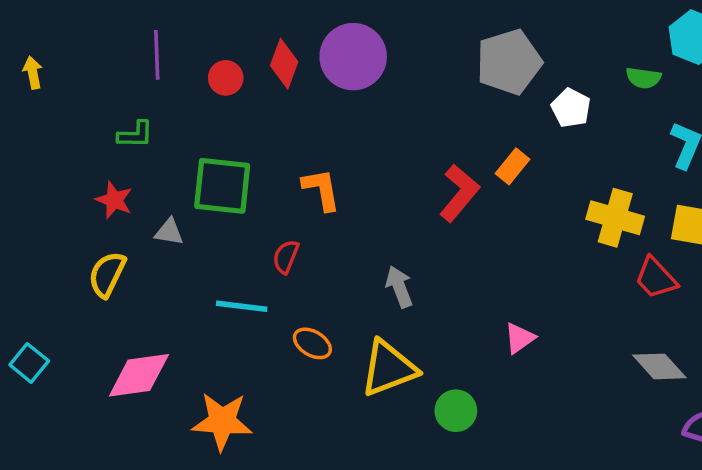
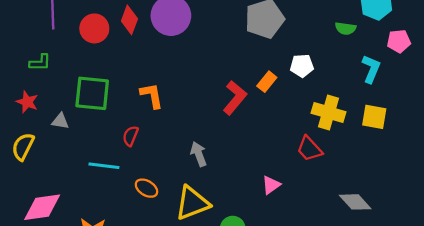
red circle: (226, 78) -> (94, 28), size x1.4
white pentagon: (571, 108) -> (302, 66), moved, turned -30
red trapezoid: (656, 278) -> (309, 149), moved

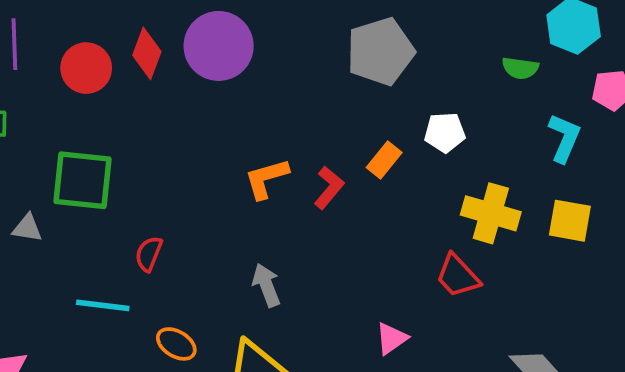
orange L-shape: (152, 96) -> (266, 178), moved, turned -96
red L-shape: (235, 98) -> (329, 188), size x0.7

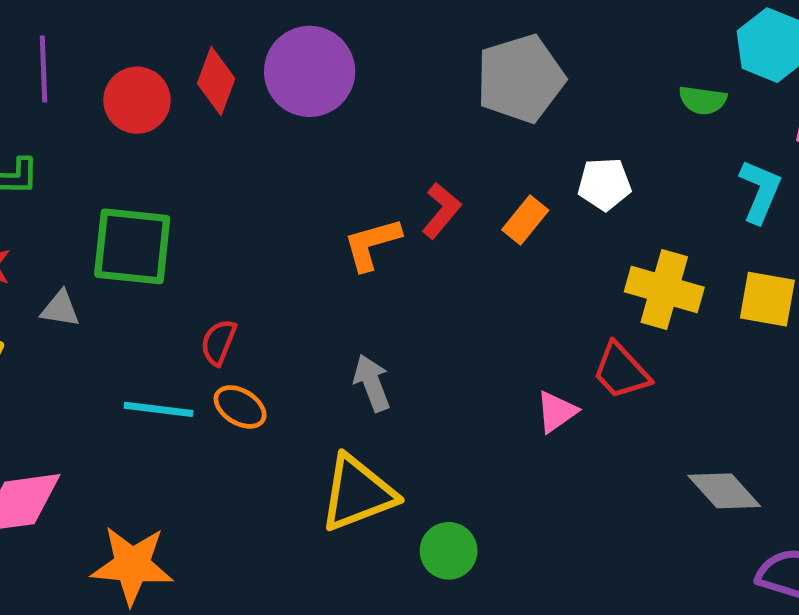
red L-shape: (329, 188) -> (441, 210), moved
pink triangle: (391, 338) -> (556, 412), moved
orange ellipse: (176, 344) -> (240, 407), moved

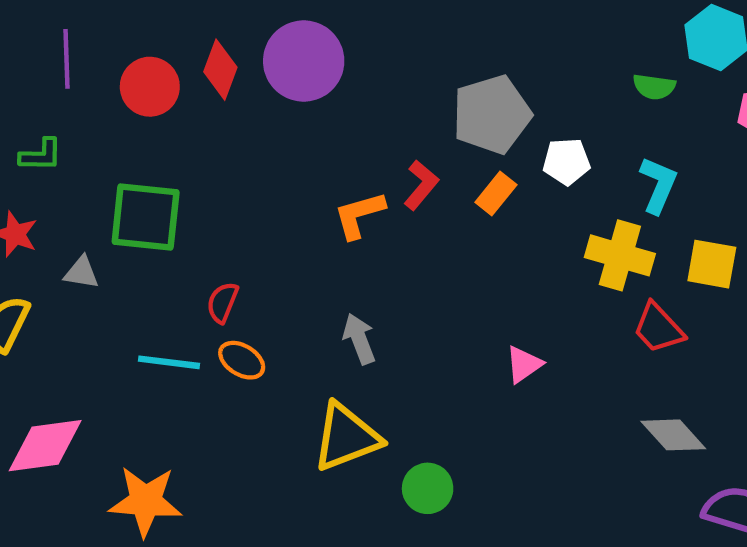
gray pentagon: (520, 79) -> (492, 114), moved
cyan L-shape: (760, 191) -> (658, 185), moved
red trapezoid: (621, 371) -> (658, 328), moved

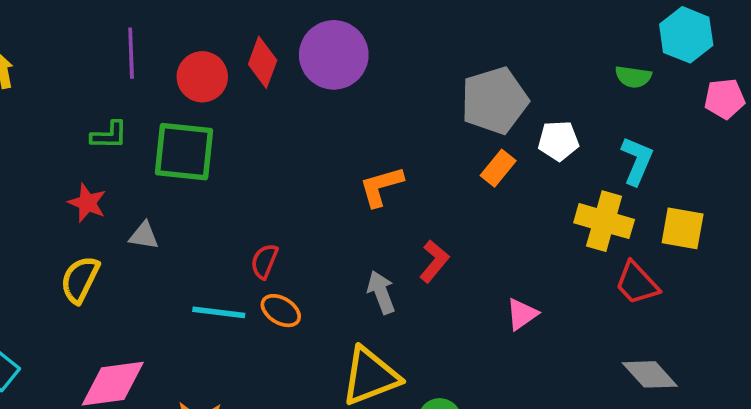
red L-shape: (421, 185) -> (434, 261), moved
green square: (146, 217) -> (184, 152), moved

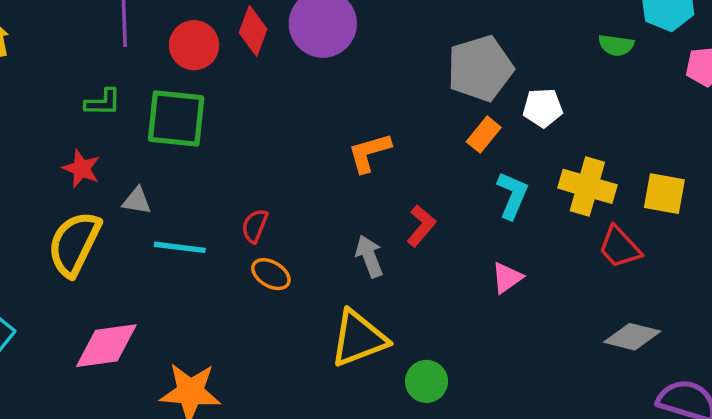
cyan L-shape: (637, 161) -> (512, 195), moved
yellow semicircle: (80, 280) -> (74, 244), size x1.4
cyan line: (219, 312) -> (180, 247), moved
gray diamond: (650, 374) -> (632, 337), turned -34

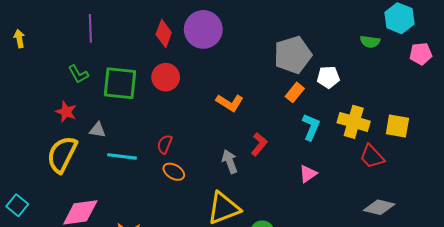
red circle: (194, 45) -> (166, 77), moved
green L-shape: (103, 102) -> (78, 74), turned 60
orange L-shape: (369, 152) -> (230, 103), turned -132

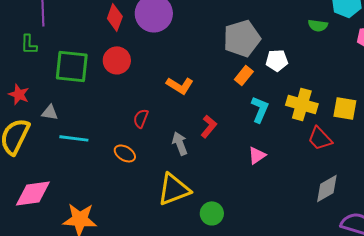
green L-shape: (78, 74) -> (29, 44), moved, turned 30
red semicircle: (165, 144) -> (141, 118), moved
gray diamond: (379, 207) -> (327, 188), turned -44

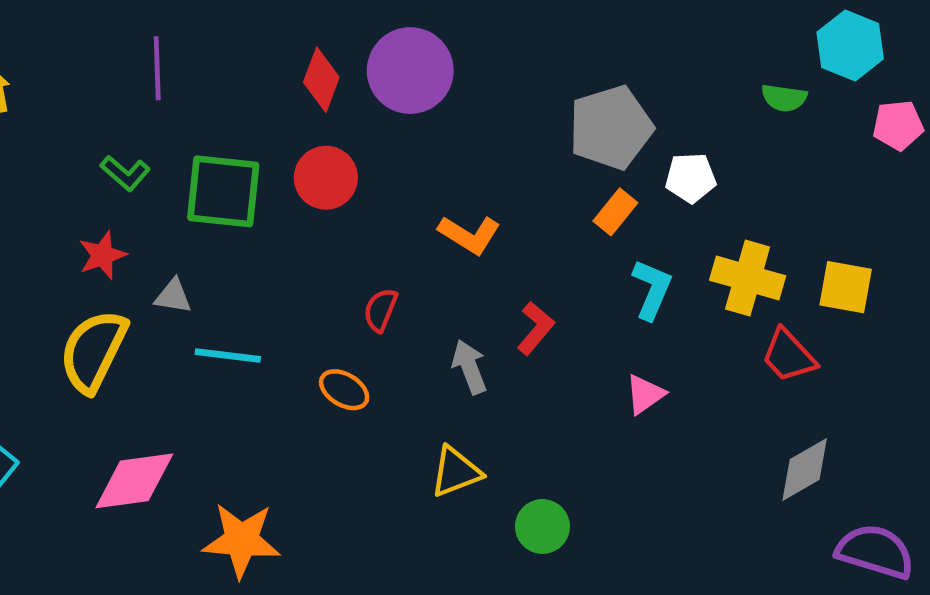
green L-shape: (29, 44) -> (125, 173), moved, turned -50
red star: (19, 94) -> (102, 255), turned 30
yellow triangle: (174, 189) -> (456, 472), size x0.7

